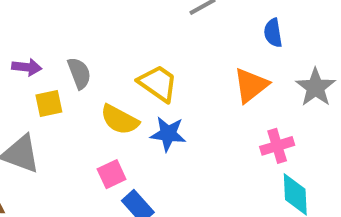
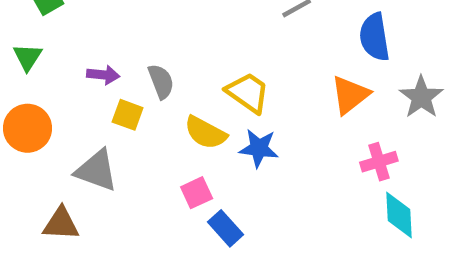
blue semicircle: (273, 33) -> (375, 37), size x1.5
yellow square: (49, 103) -> (128, 115), turned 32

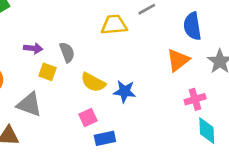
yellow trapezoid: (248, 93) -> (114, 25), moved, turned -40
blue rectangle: (225, 228) -> (105, 138), turned -60

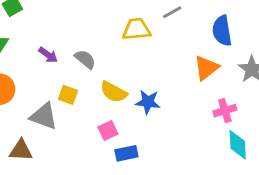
purple arrow: (33, 48) -> (48, 55), turned 30
gray semicircle: (67, 52) -> (85, 59), turned -30
yellow square: (48, 72) -> (68, 95), moved

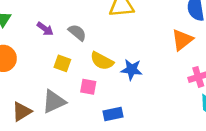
gray triangle: (44, 116) -> (54, 102), moved, turned -45
pink square: (108, 131) -> (88, 87), moved, turned 35
brown triangle: (21, 150) -> (22, 111), turned -35

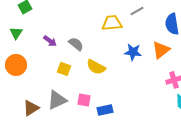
blue star: (132, 70) -> (133, 52), moved
pink square: (88, 87) -> (84, 100), moved

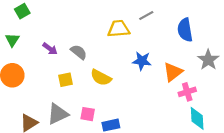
orange triangle: (161, 50) -> (173, 72), moved
yellow square: (64, 69) -> (65, 80), turned -32

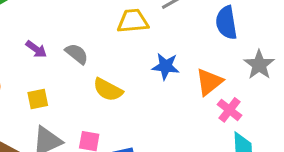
yellow square: (65, 80) -> (38, 99), moved
pink cross: (187, 92) -> (229, 110), turned -35

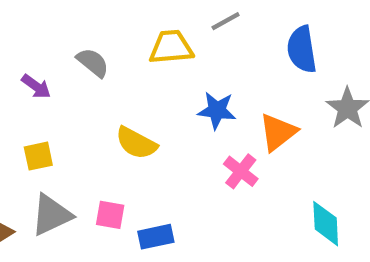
gray semicircle: (77, 54) -> (93, 62), moved
pink cross: (229, 110) -> (241, 171), moved

